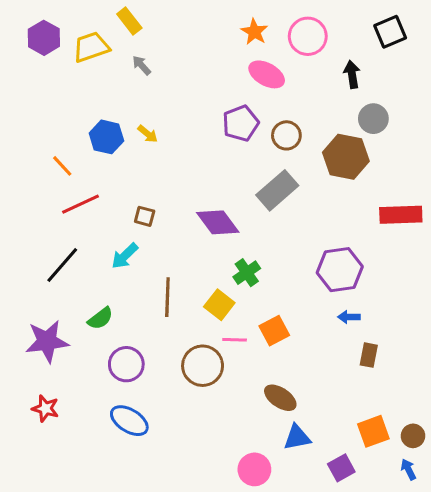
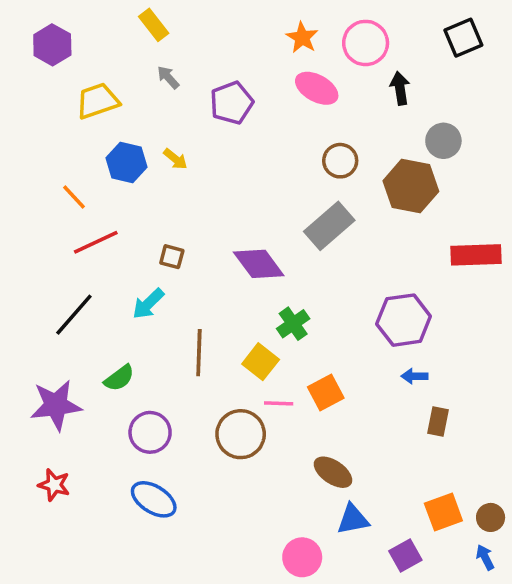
yellow trapezoid: (91, 47) -> (98, 101), moved
black arrow: (352, 74) -> (400, 88), moved
purple pentagon: (241, 123) -> (232, 103), moved

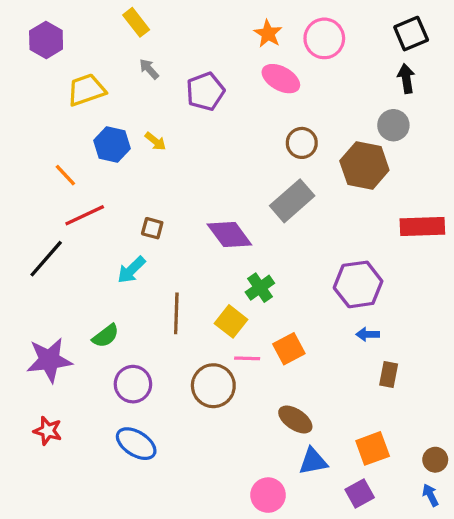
black arrow: (400, 88) -> (406, 79), moved
black line: (74, 315) -> (46, 259), moved
orange square: (443, 512) -> (373, 448), moved

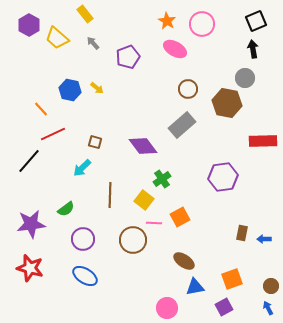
yellow trapezoid: (86, 90) -> (57, 38), moved, turned -120
blue arrow: (368, 334) -> (264, 239), moved
red star: (48, 431) -> (30, 268), size x1.5

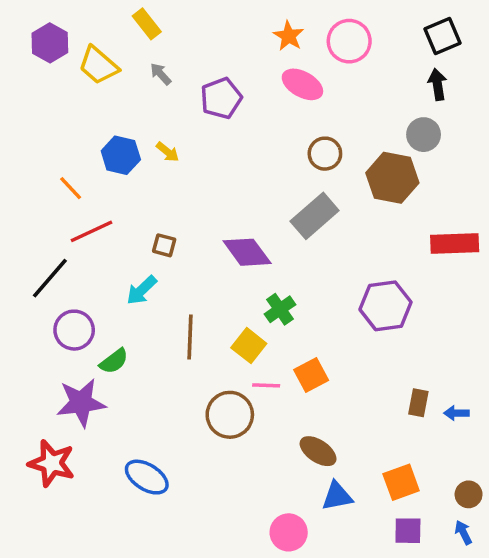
purple star: (31, 224) -> (81, 403), moved
purple circle: (83, 239) -> (74, 330), moved
purple square: (224, 307) -> (408, 531), moved, turned 30

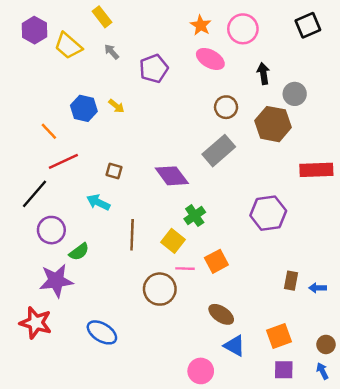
black arrow: (437, 84) -> (263, 73), moved
cyan arrow: (142, 290) -> (98, 202), turned 70
blue triangle: (337, 496) -> (234, 346), turned 40

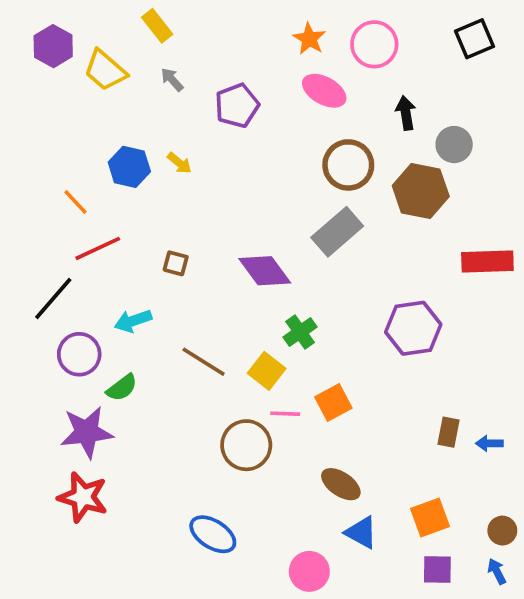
brown circle: (226, 107) -> (348, 165), size x1.4
cyan arrow: (98, 202) -> (133, 321), moved, turned -45
brown line: (132, 235) -> (204, 362), turned -60
red star: (36, 323) -> (83, 497), moved
blue ellipse: (102, 332) -> (213, 534), moved

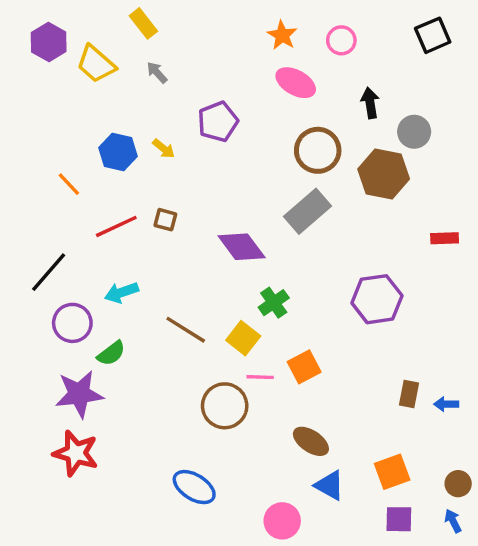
pink circle: (374, 44) -> (341, 40), size x0.7
purple pentagon: (237, 106) -> (218, 122), moved
red line: (98, 248) -> (116, 226), moved
red rectangle: (487, 261) -> (445, 238), size x0.6
brown square: (176, 263) -> (165, 220), moved

